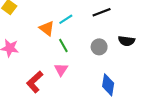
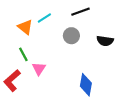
green line: (63, 45) -> (23, 54), moved
gray circle: (99, 47) -> (71, 36), moved

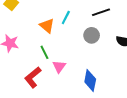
cyan line: (44, 18) -> (66, 18), turned -32
blue diamond: (86, 85) -> (90, 80), moved

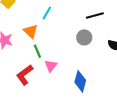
cyan line: (66, 18) -> (47, 13), moved
orange triangle: (47, 26) -> (31, 31), moved

